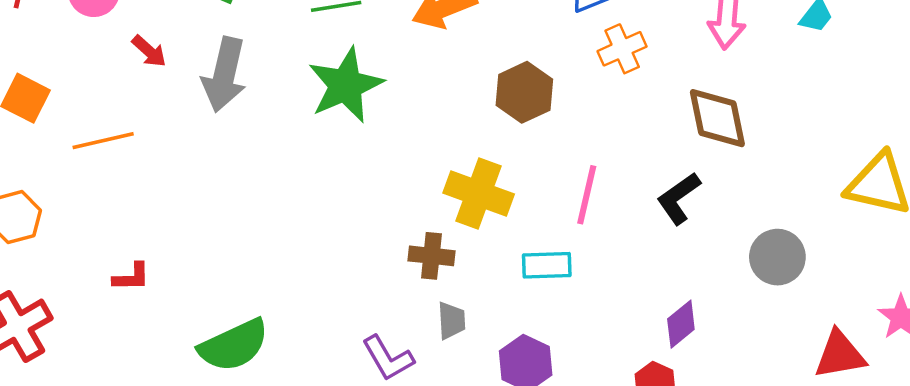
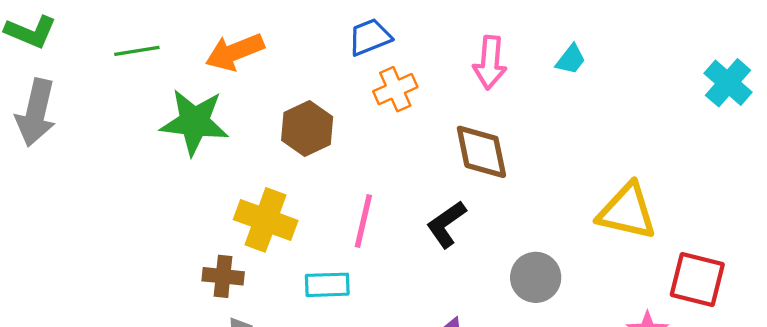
green star: (346, 85) -> (194, 122), moved, turned 30

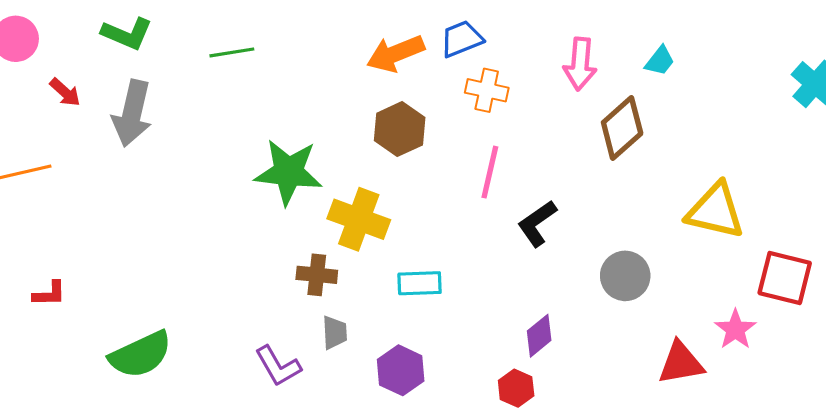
orange arrow: (235, 52) -> (395, 53), moved
orange cross: (395, 89) -> (487, 90), turned 36
green star: (194, 122) -> (288, 172), moved
brown diamond: (481, 152) -> (622, 128), moved, turned 60
pink line: (363, 221) -> (490, 172), moved

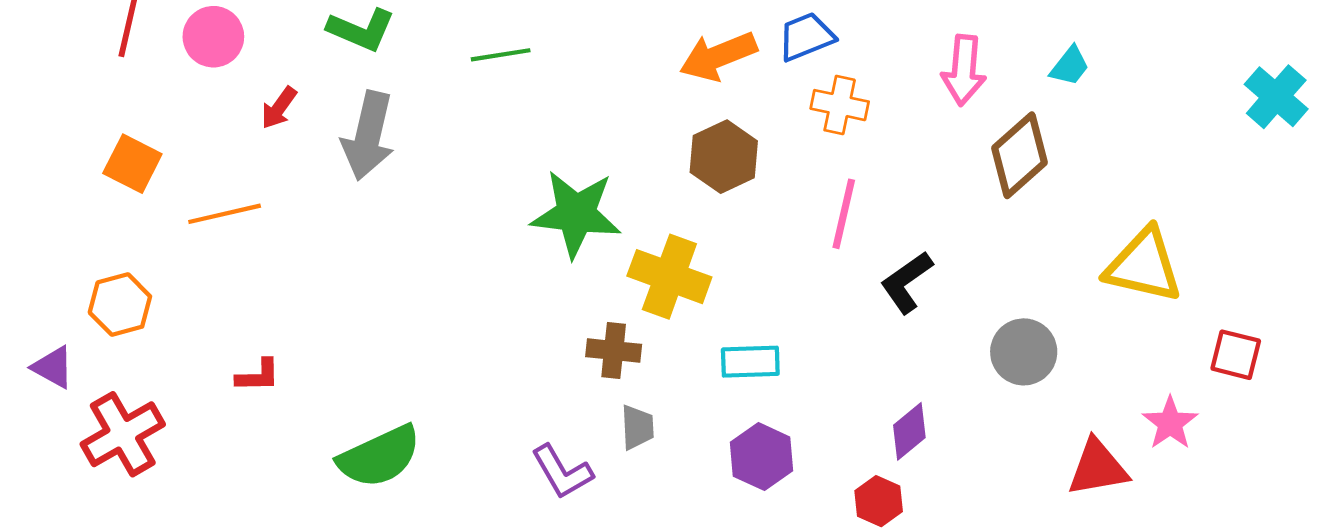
red arrow: (65, 92) -> (279, 108), turned 84
red square: (785, 278) -> (1236, 355), size x0.7
purple hexagon: (401, 370) -> (761, 457), moved

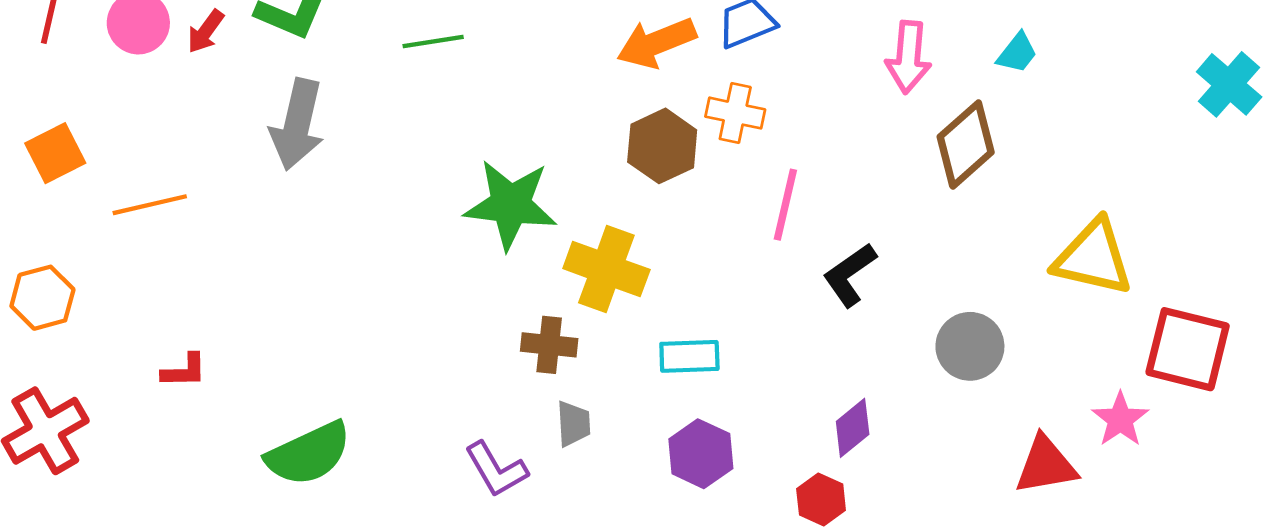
orange cross: (840, 105) -> (735, 113), moved
red arrow: (279, 108) -> (206, 31), moved
orange square: (132, 164) -> (55, 153), turned 36
red square: (1236, 355) -> (1188, 349), size x1.6

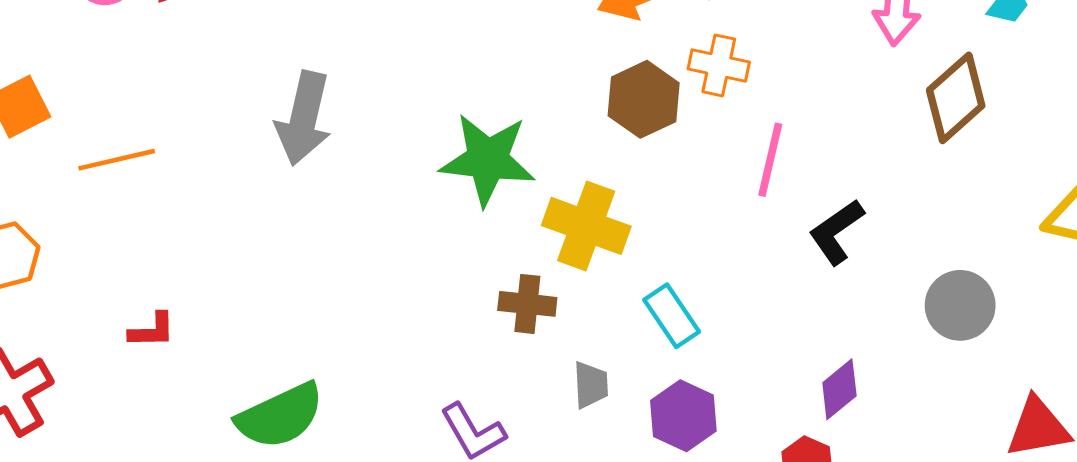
gray arrow: (297, 124) -> (304, 118), moved
cyan rectangle: (689, 356) -> (672, 316), turned 58
gray trapezoid: (573, 424) -> (591, 385), moved

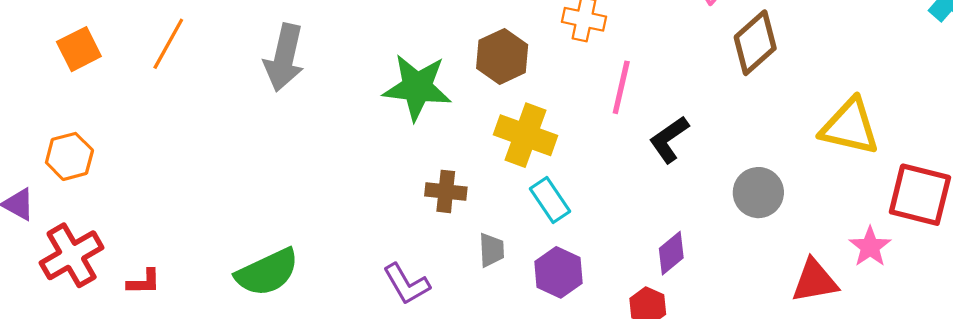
brown hexagon: (644, 99) -> (502, 56), moved
orange line: (117, 160) -> (168, 44), moved, turned -48
yellow cross: (586, 226) -> (526, 135), moved
red L-shape: (152, 330) -> (144, 282), moved

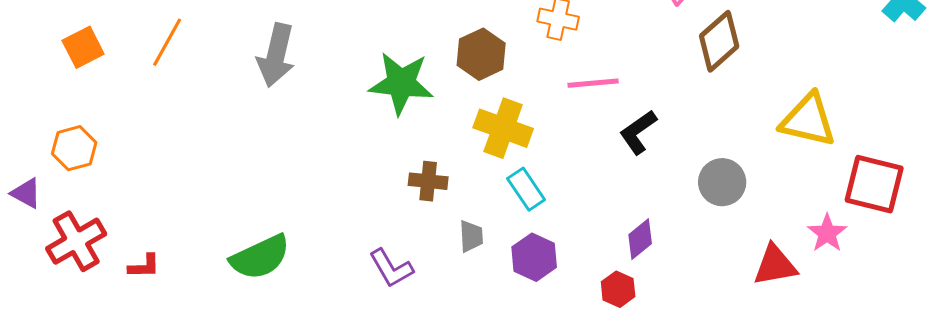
pink line: (621, 87) -> (593, 83), turned 72

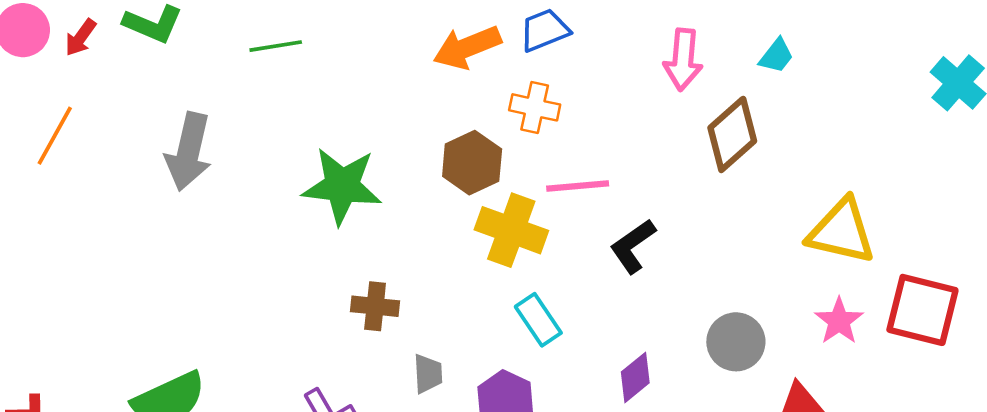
brown hexagon: (481, 54) -> (472, 163), moved
yellow cross: (503, 128) -> (511, 230), moved
gray circle: (722, 182) -> (736, 342), moved
cyan rectangle: (526, 189) -> (538, 320), moved
pink star: (827, 233) -> (839, 321), moved

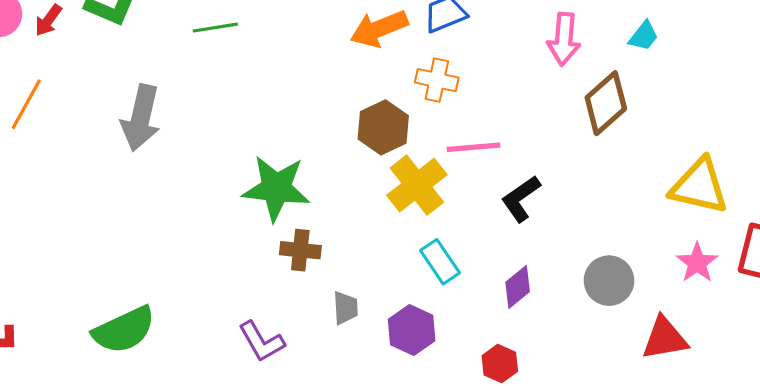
green star: (342, 186) -> (276, 188), moved
yellow cross: (511, 230) -> (417, 185), turned 32
purple diamond: (635, 377) -> (518, 287), moved

